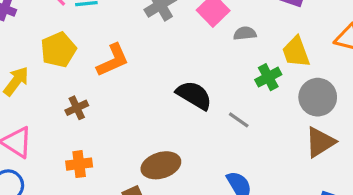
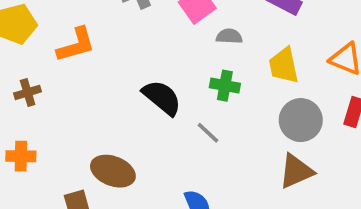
green cross: (268, 77) -> (225, 86), moved, turned 30
brown ellipse: (161, 165) -> (113, 171), turned 30

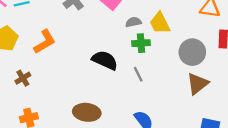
gray semicircle: (229, 36) -> (133, 22), moved
yellow trapezoid: (284, 65) -> (160, 23), moved
gray line: (208, 133) -> (138, 74), turned 35

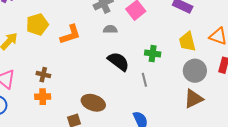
gray semicircle: (133, 22) -> (110, 29), moved
yellow trapezoid: (160, 23) -> (187, 42), moved
brown cross: (23, 78) -> (43, 75), moved, turned 32

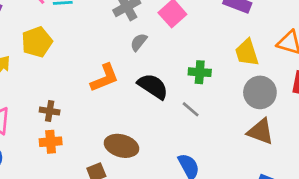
gray semicircle: (110, 29) -> (139, 42), turned -48
orange L-shape: (70, 34) -> (105, 78), moved
gray line: (144, 80) -> (191, 109), turned -32
brown triangle: (193, 99) -> (260, 132), turned 50

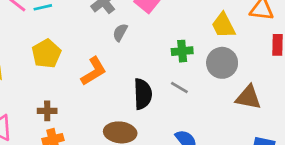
yellow pentagon: (37, 42) -> (46, 54), moved
black semicircle: (153, 86) -> (143, 94), moved, turned 64
gray circle: (260, 92) -> (222, 63), moved

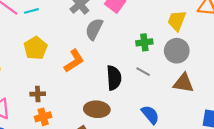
yellow trapezoid: (223, 25) -> (177, 21), turned 50
gray semicircle: (120, 32) -> (94, 29), size x1.5
brown triangle: (248, 97) -> (183, 83), moved

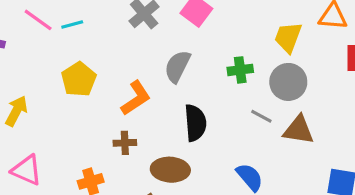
gray semicircle: (94, 29) -> (177, 66), moved
gray line: (143, 72) -> (261, 116), moved
brown cross: (38, 94) -> (125, 143), moved

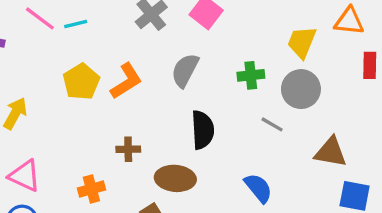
orange L-shape: (136, 98) -> (126, 81), moved
brown triangle: (299, 130) -> (331, 152), moved

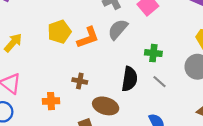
gray semicircle: (185, 70) -> (118, 29), moved
green cross: (251, 75) -> (153, 53), moved
gray line: (272, 124) -> (159, 82), moved

